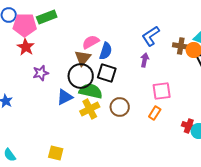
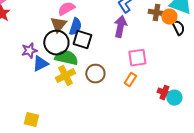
blue semicircle: (106, 51) -> (75, 27), moved
purple arrow: (145, 60) -> (120, 27), size x1.5
purple star: (41, 73) -> (29, 51), moved

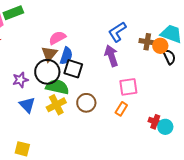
purple arrow: (120, 27) -> (111, 56), turned -30
blue triangle: (40, 64) -> (27, 105), moved, turned -48

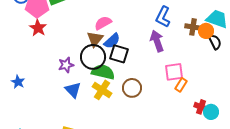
blue L-shape: (117, 32) -> (163, 17), turned -30
blue semicircle: (66, 56) -> (112, 41), turned 30
yellow cross: (56, 105) -> (102, 90), turned -30
orange rectangle: (121, 109) -> (181, 85), moved

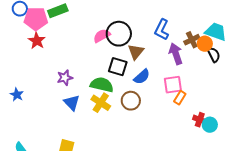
brown cross: (193, 27) -> (192, 40), turned -35
brown triangle: (95, 39) -> (136, 52), moved
blue semicircle: (112, 41) -> (142, 77), moved
purple arrow: (157, 41) -> (176, 54), moved
black circle: (93, 57) -> (119, 34), moved

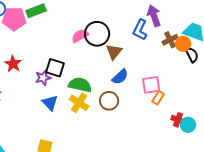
red star: (37, 41) -> (13, 64), moved
purple arrow: (176, 54) -> (154, 16), moved
black square: (118, 67) -> (55, 68), moved

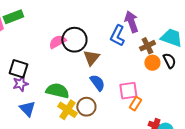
orange circle: (183, 44) -> (152, 63), moved
black square: (55, 68) -> (18, 69), moved
blue semicircle: (120, 77) -> (97, 83), turned -84
yellow cross: (79, 103) -> (67, 110), moved

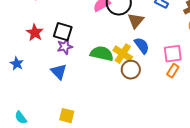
orange rectangle: (135, 104) -> (173, 71), moved
blue triangle: (27, 109) -> (59, 72), moved
yellow cross: (67, 110) -> (123, 54), moved

